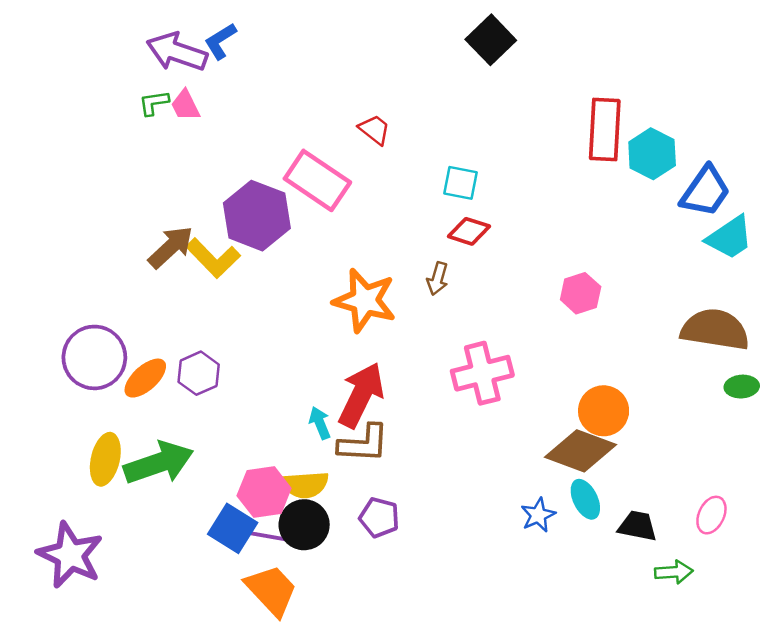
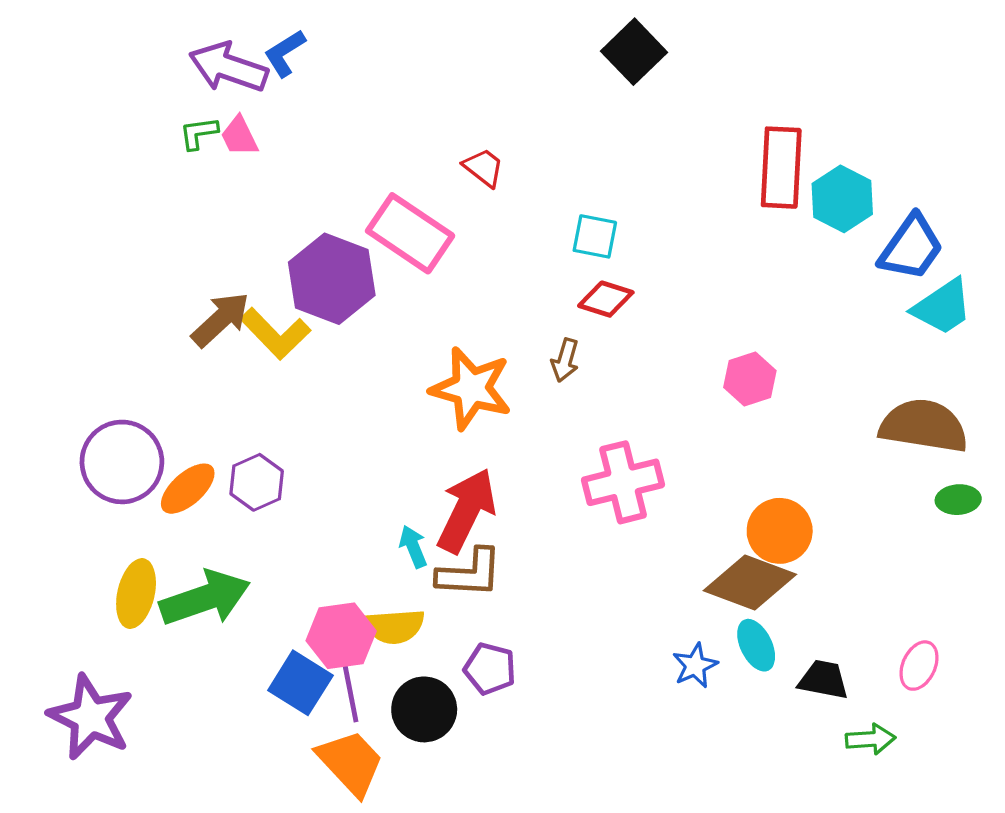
black circle: (304, 525) -> (424, 709), moved
purple line: (271, 537) -> (351, 694), turned 69

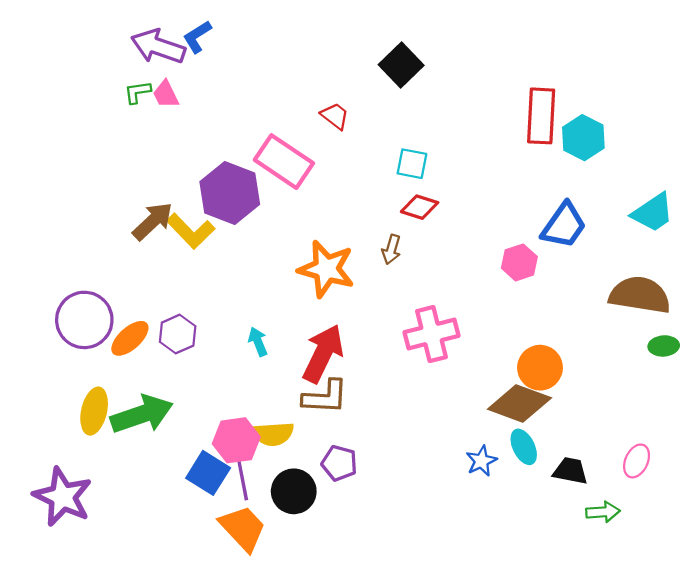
black square: (634, 52) -> (401, 65), moved
blue trapezoid: (911, 247) -> (564, 226), moved
cyan arrow: (413, 547) -> (258, 342), moved

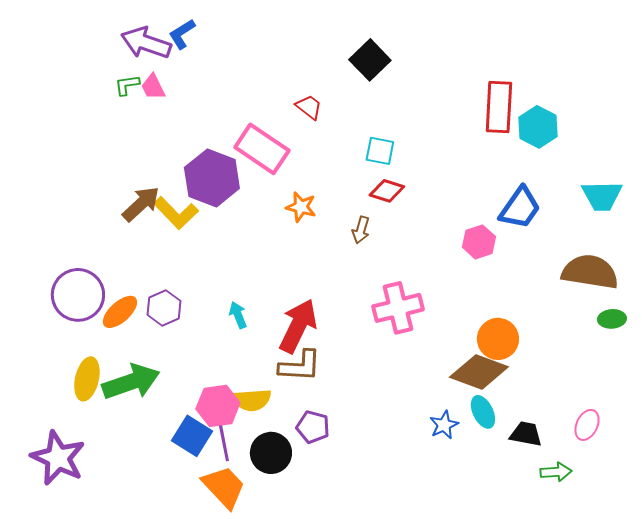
cyan trapezoid: (653, 213) -> (602, 196), turned 33
orange star: (326, 269) -> (301, 207), moved, size x0.6

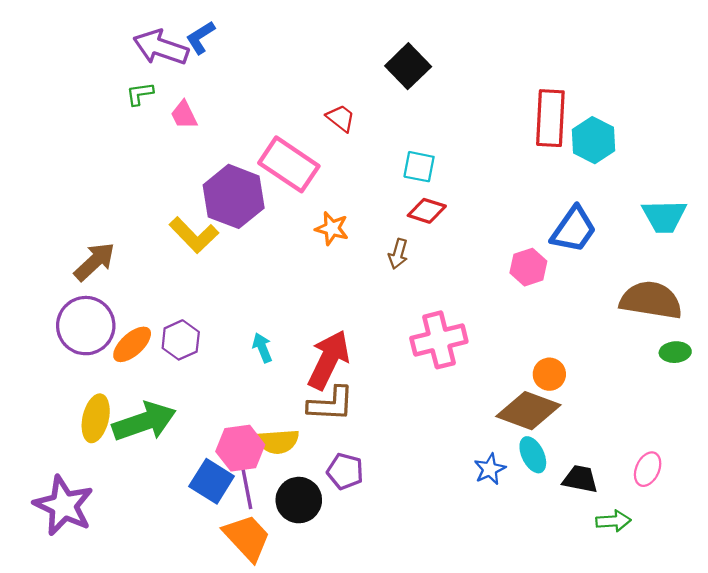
pink trapezoid: (153, 87) -> (184, 115), moved
brown arrow: (141, 204) -> (95, 262), moved
orange circle: (498, 339) -> (549, 374), size x0.7

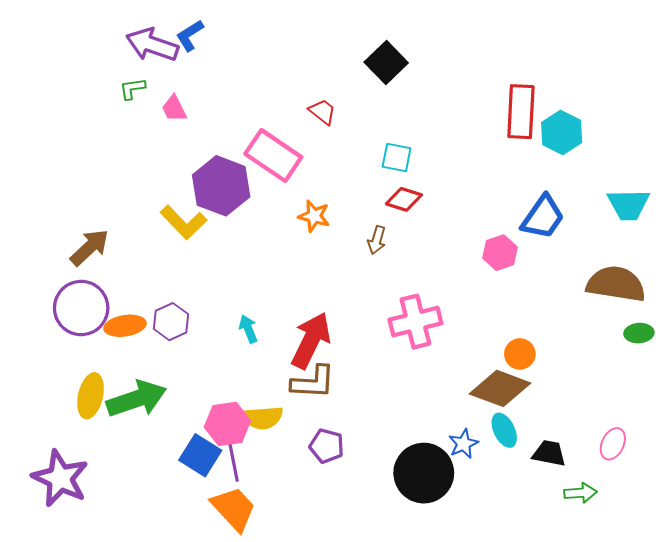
orange ellipse: (132, 344) -> (125, 326), turned 33
black circle: (299, 500) -> (424, 473), moved, size x1.4

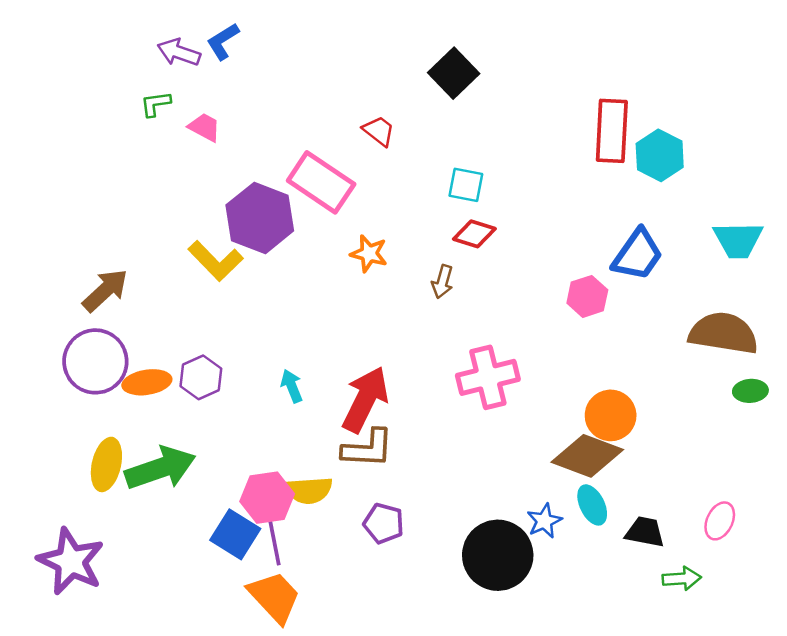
purple arrow: (152, 45) -> (179, 52), size x0.7
pink trapezoid: (174, 108) -> (205, 127), turned 144
orange circle: (520, 354) -> (611, 415), size x1.4

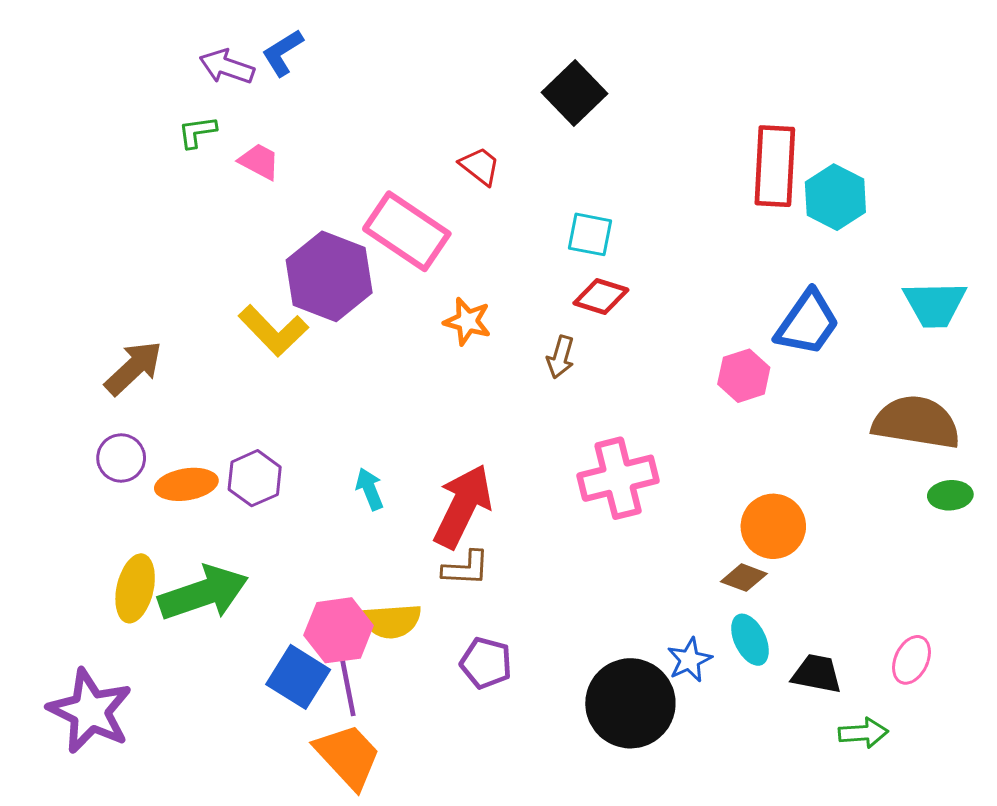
purple circle: (95, 361) -> (121, 458), size x0.6
brown L-shape: (368, 449) -> (466, 568), size x0.7
brown diamond: (587, 456) -> (744, 578), size x0.5

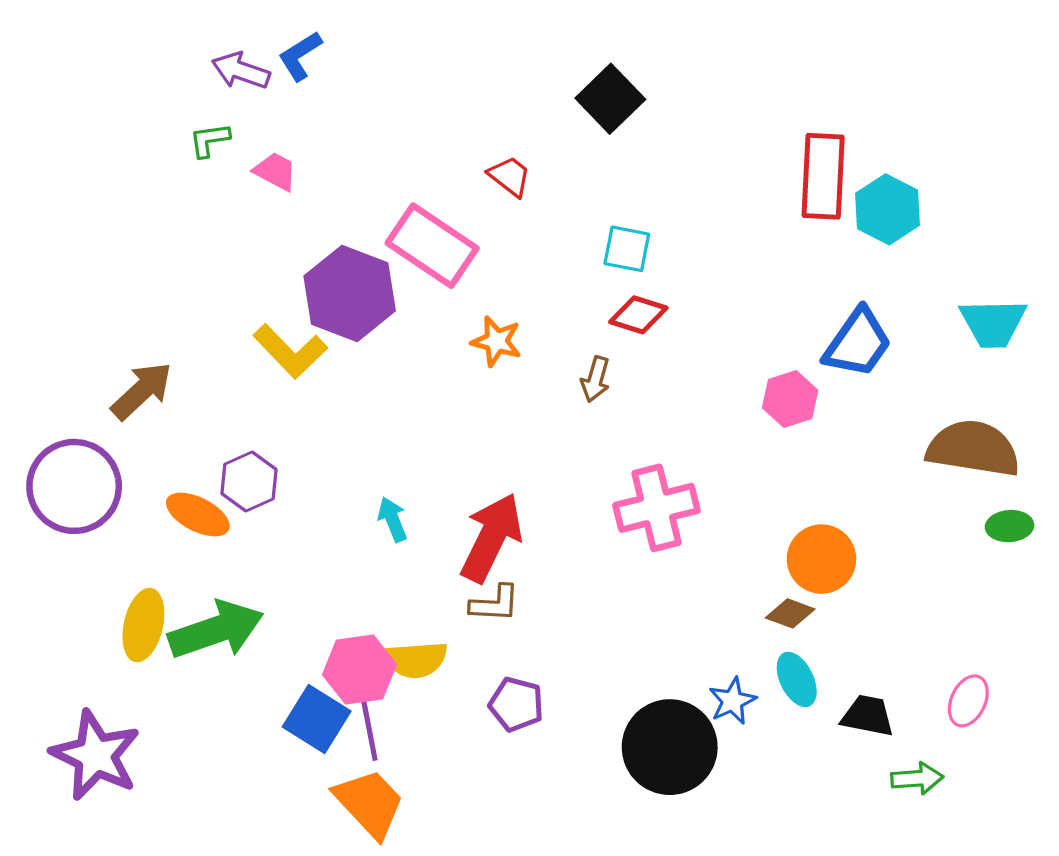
purple circle: (121, 458) -> (74, 486), moved, size x1.8
purple hexagon: (255, 478) -> (249, 481), moved
orange ellipse: (186, 484) -> (198, 514), turned 36

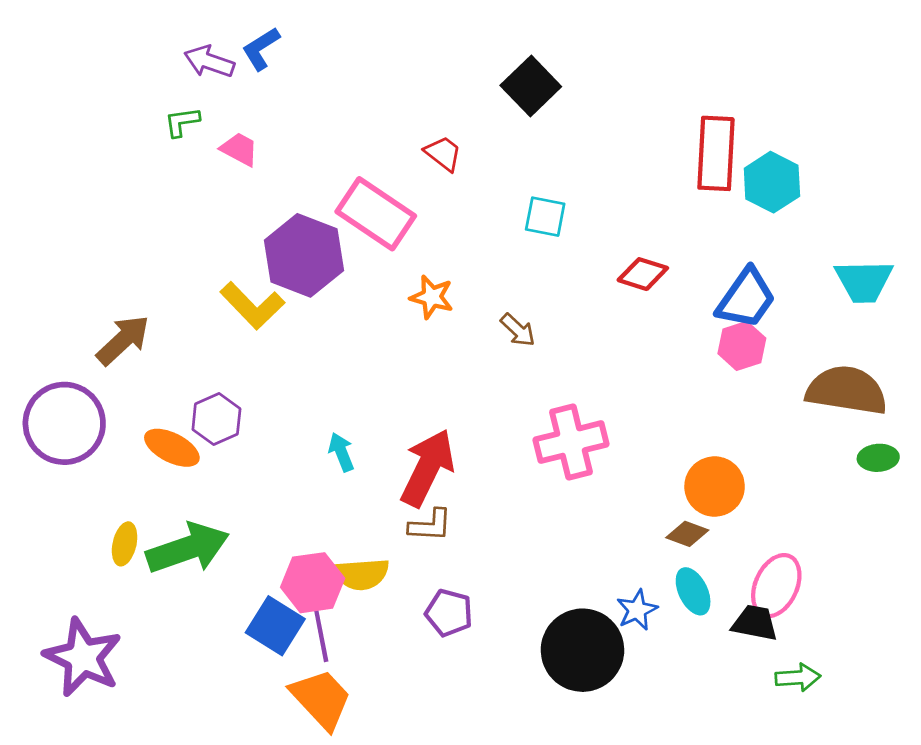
red diamond: (638, 315) -> (643, 274), moved
brown arrow: (595, 379) -> (518, 330), turned -63
pink hexagon: (790, 399) -> (742, 346), moved
yellow ellipse: (143, 625) -> (125, 544), size x0.7
pink ellipse: (968, 701) -> (776, 586), moved, size x1.4

